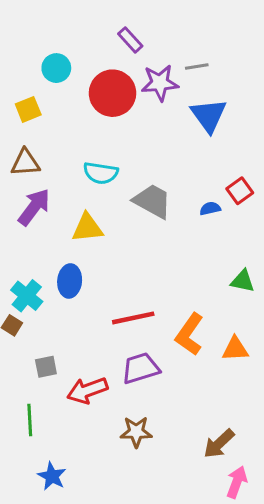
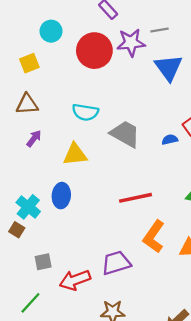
purple arrow: (34, 207) -> (34, 138), size x0.6
red line: (133, 318) -> (136, 198), moved
green line: (30, 420) -> (30, 303), turned 45

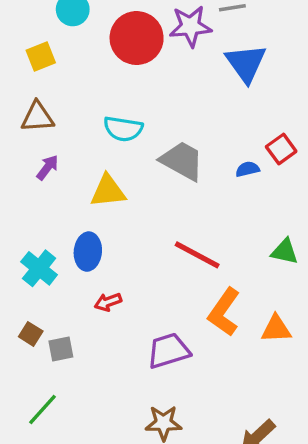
red line: (136, 198) -> (197, 255), turned 40
brown square: (17, 230) -> (31, 334), moved
red arrow: (75, 280) -> (108, 302), moved, size x0.6

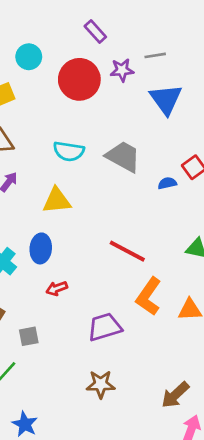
purple star: (190, 26) -> (122, 70), size x0.7
gray trapezoid: (182, 161) -> (123, 157), moved
gray square: (61, 349) -> (29, 336), moved

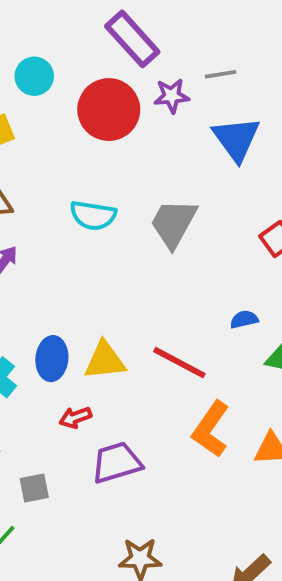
purple rectangle: (95, 31) -> (132, 39), size x1.6
gray trapezoid: (123, 157) -> (173, 223), turned -90
blue semicircle: (167, 183) -> (244, 319), moved
yellow triangle: (57, 201) -> (105, 361), moved
purple trapezoid: (105, 327) -> (117, 463), moved

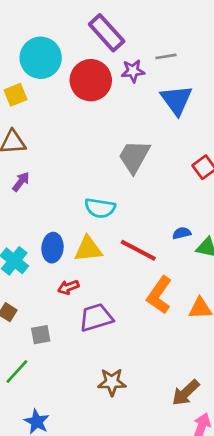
cyan circle: (34, 76) -> (41, 58), size x1.6
cyan semicircle: (93, 215) -> (100, 208), moved
blue semicircle: (244, 319) -> (182, 233), moved

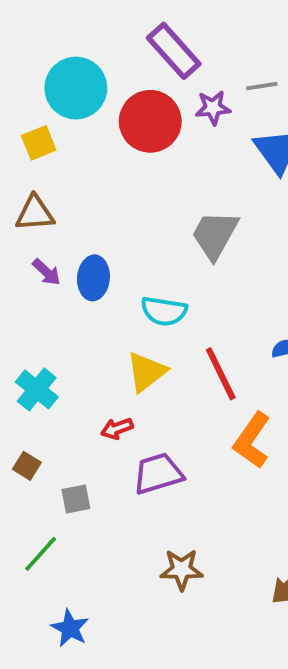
purple arrow: (21, 182) -> (46, 272), turned 96
blue ellipse: (53, 248) -> (93, 278), moved
yellow triangle: (88, 249) -> (146, 372), turned -32
red line: (138, 250) -> (221, 374), turned 36

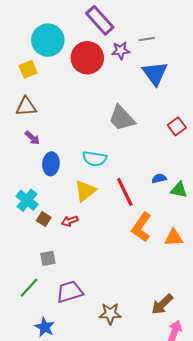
gray trapezoid: (215, 235) -> (122, 118), turned -72
blue ellipse: (93, 278) -> (51, 164), moved
brown square: (27, 466) -> (44, 219), moved
purple trapezoid: (158, 474) -> (70, 292), moved
brown star: (182, 569) -> (110, 314), moved

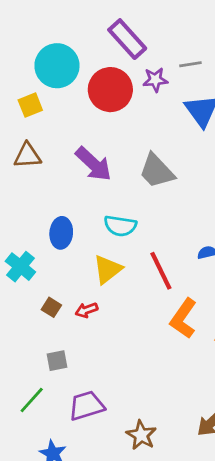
purple arrow: (32, 138) -> (93, 164), moved, size x1.8
cyan cross: (27, 200) -> (20, 267), moved
brown star: (110, 314) -> (141, 435), turned 30

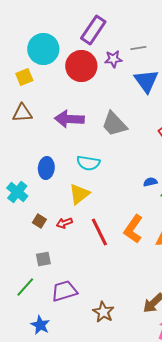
purple rectangle: (127, 39) -> (93, 30), turned 76
purple arrow: (93, 164) -> (69, 119), turned 140
red line: (161, 271) -> (99, 232), moved

